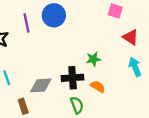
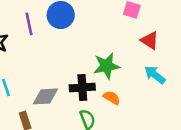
green star: (93, 59) -> (106, 66), size x1.5
cyan arrow: (135, 67) -> (155, 75), turned -30

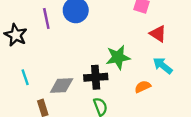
orange semicircle: (112, 98) -> (143, 87), moved, turned -56

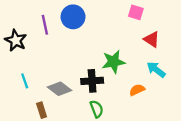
gray diamond: (62, 85) -> (60, 89), turned 40

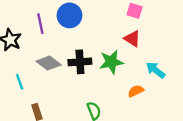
red triangle: (152, 39) -> (132, 39), moved
black cross: (92, 81) -> (80, 62), moved
gray diamond: (60, 89) -> (49, 63), moved

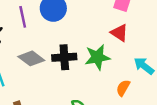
orange semicircle: (136, 91) -> (123, 88), turned -35

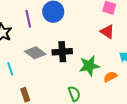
green star: (97, 57) -> (89, 66), moved
orange semicircle: (123, 88) -> (110, 77), turned 32

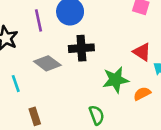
red triangle: (107, 32) -> (142, 52), moved
black cross: (62, 52) -> (81, 48), moved

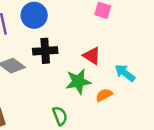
red triangle: (142, 52) -> (92, 56), moved

